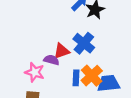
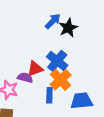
orange cross: (92, 76) -> (61, 80), moved

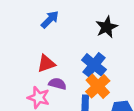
blue arrow: (53, 21) -> (50, 19), moved
red triangle: (35, 69) -> (46, 64), moved

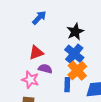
black star: (107, 27) -> (75, 32), moved

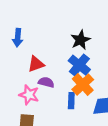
blue arrow: (39, 18) -> (18, 38), moved, turned 140

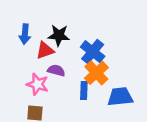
blue arrow: (18, 38) -> (25, 34), moved
black star: (80, 40) -> (59, 35), moved, turned 30

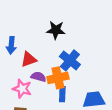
black star: (59, 35) -> (56, 30), moved
orange cross: (96, 73) -> (58, 78), moved, turned 30

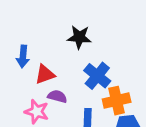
orange cross: (58, 78) -> (117, 101), moved

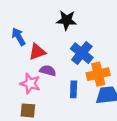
blue arrow: (23, 56) -> (19, 37), turned 144

